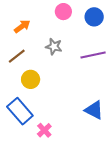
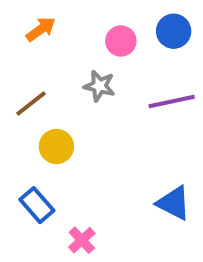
pink circle: (63, 12) -> (121, 41), moved
orange arrow: (22, 26) -> (41, 29), moved
blue rectangle: (20, 111) -> (37, 205), size x0.7

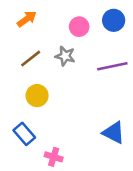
brown line: (31, 103) -> (31, 59), moved
pink cross: (82, 240) -> (54, 157), turned -30

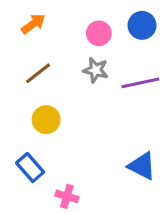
gray star: (65, 56) -> (96, 70), moved

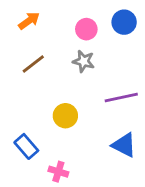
purple line: (140, 83) -> (121, 98), moved
yellow circle: (46, 120) -> (65, 116), moved

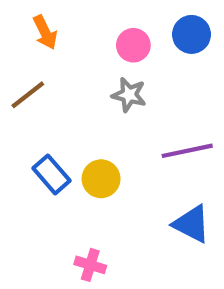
orange arrow: (29, 21) -> (45, 32), turned 100
brown line: (33, 64) -> (28, 95), moved
blue rectangle: (26, 146) -> (51, 174), moved

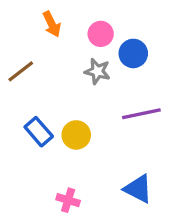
orange arrow: (45, 32) -> (52, 24), moved
blue circle: (192, 34) -> (133, 53), moved
blue triangle: (192, 224) -> (138, 189), moved

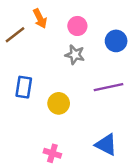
blue circle: (133, 53) -> (116, 41), moved
brown line: (21, 71) -> (15, 35), moved
blue rectangle: (39, 132) -> (24, 87), moved, turned 50

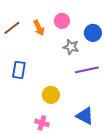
orange arrow: (40, 18) -> (39, 28), moved
gray star: (75, 55) -> (71, 47), moved
yellow circle: (59, 103) -> (51, 95), moved

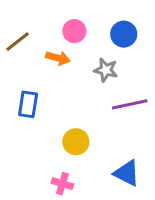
pink circle: (62, 21) -> (74, 31), moved
orange arrow: (39, 28) -> (58, 58), moved, turned -49
blue circle: (93, 33) -> (124, 34), moved

